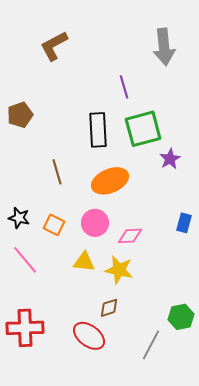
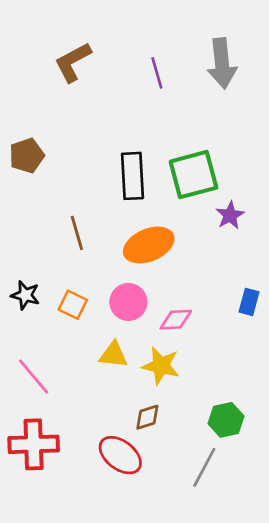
purple line: (124, 87) -> (157, 73), moved
pink line: (25, 260) -> (34, 377), moved
green hexagon: (181, 317) -> (226, 420), moved

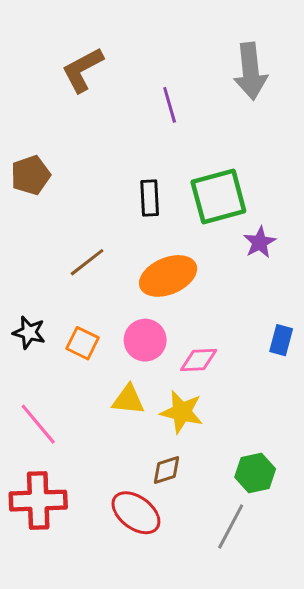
purple line: (157, 73) -> (170, 105), moved
black rectangle: (132, 176) -> (150, 198), size x0.7
brown line: (77, 233) -> (87, 262), turned 68

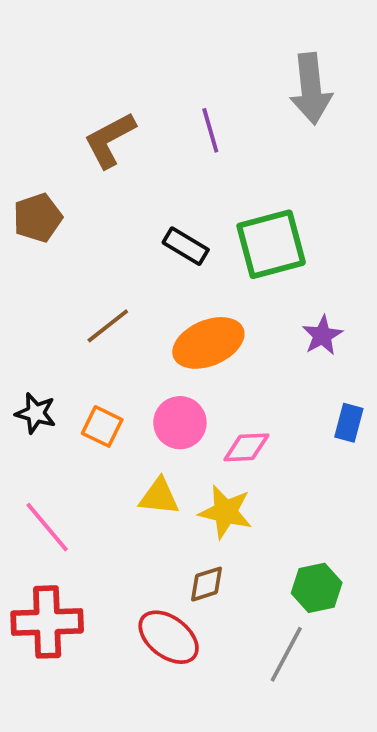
brown L-shape: (82, 70) -> (110, 140), moved
black rectangle: (150, 198) -> (186, 246), turned -56
purple star: (260, 242) -> (322, 335), moved

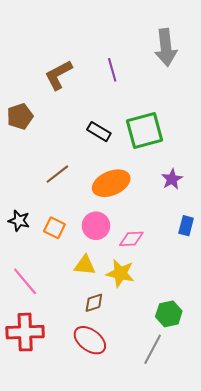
brown diamond: (207, 584) -> (94, 303), moved

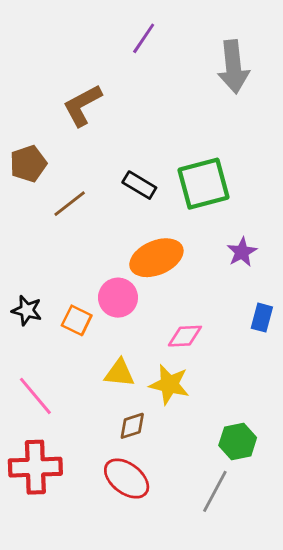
purple line: (112, 70) -> (144, 38), moved, turned 50
brown line: (57, 174) -> (70, 204), moved
pink circle: (96, 226) -> (118, 298), moved

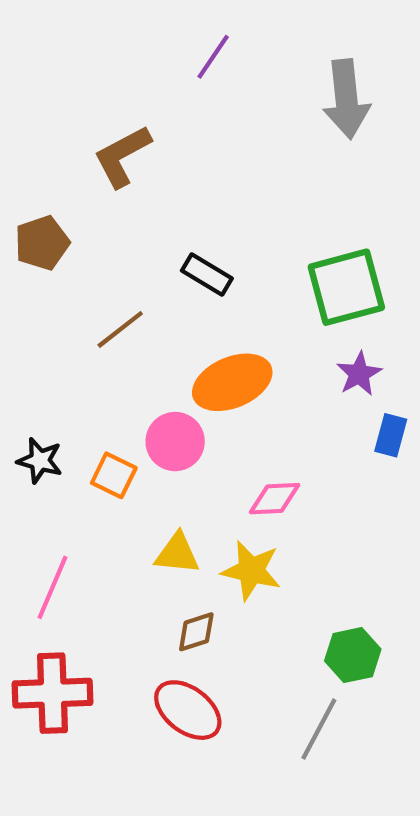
green square: (203, 184) -> (346, 287), moved
brown line: (70, 204) -> (120, 329), moved
blue rectangle: (262, 318) -> (391, 435), moved
pink line: (35, 396) -> (52, 587), turned 63

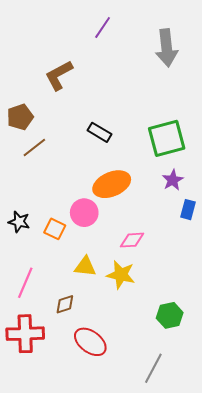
brown line: (120, 329) -> (34, 148), moved
brown diamond: (196, 632) -> (65, 304), moved
gray line: (319, 729) -> (153, 368), moved

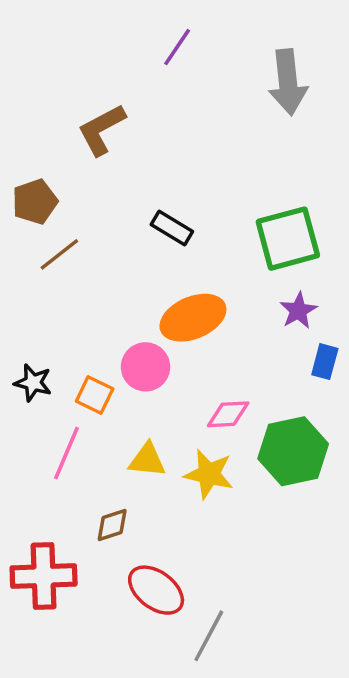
pink line: (25, 283) -> (66, 453), moved
green hexagon: (170, 315) -> (293, 451), moved, size x1.5
gray line: (153, 368) -> (209, 636), moved

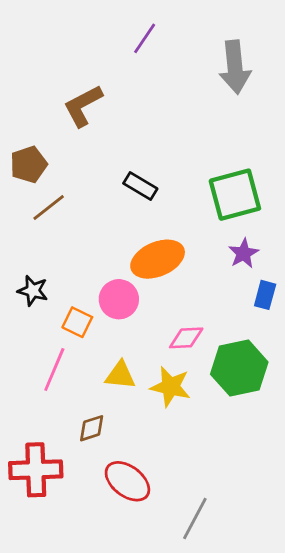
black star: (33, 383) -> (33, 291), moved
gray line: (209, 636) -> (195, 519), moved

